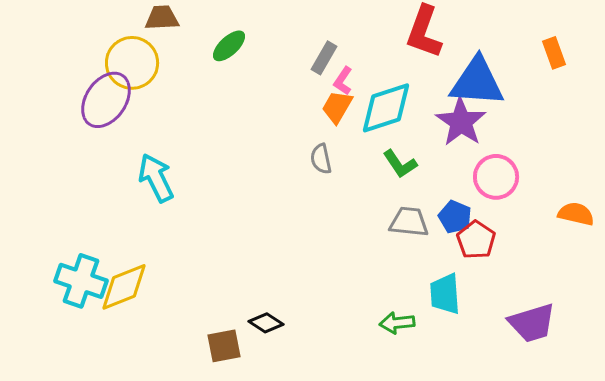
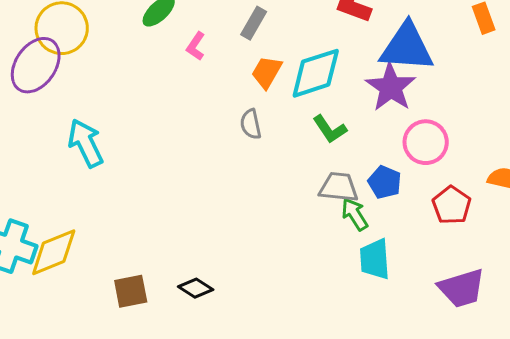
pink L-shape: (343, 81) -> (196, 46), moved
red pentagon: (476, 240) -> (452, 205), moved
green arrow: (397, 323) -> (355, 214), moved, turned 64
brown square: (224, 346) -> (131, 291), moved

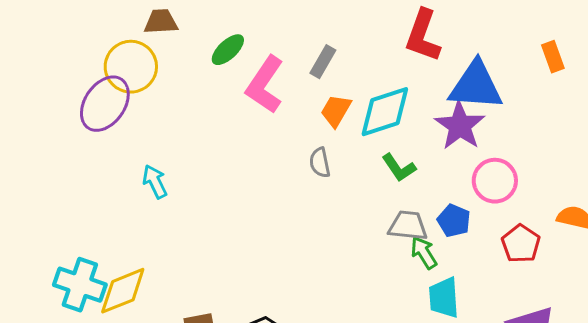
pink L-shape: (196, 46) -> (265, 85), size x2.0
cyan arrow: (86, 143) -> (155, 182), size x0.7

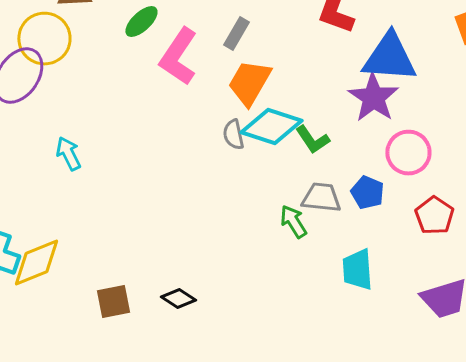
orange trapezoid: (336, 111) -> (249, 83), size x1.4
cyan diamond: (385, 112) -> (271, 127), moved, turned 36
green arrow: (424, 253) -> (293, 222), moved

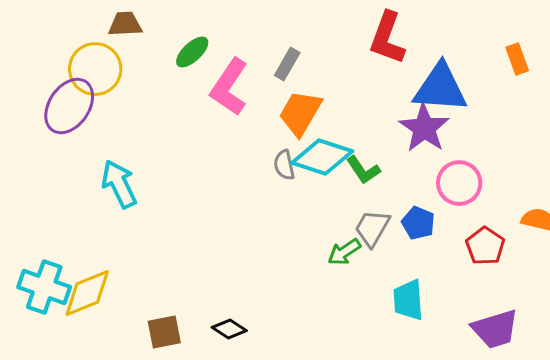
cyan arrow: (68, 154) -> (119, 184), size x1.4
gray trapezoid: (321, 198) -> (372, 228), turned -66
green arrow: (293, 222) -> (344, 252), turned -92

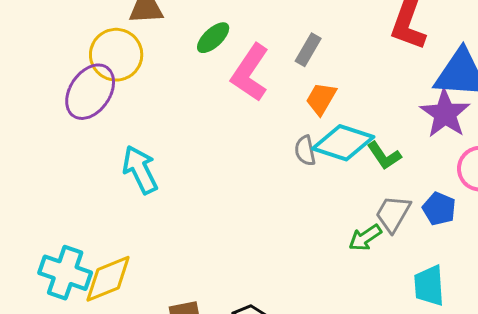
orange trapezoid: (300, 113) -> (321, 99), size x0.7

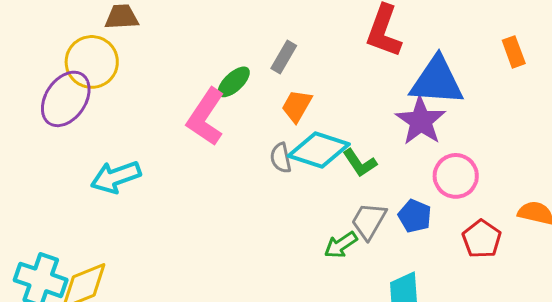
green ellipse: (213, 38) -> (234, 82), moved
pink L-shape: (250, 73) -> (206, 117), moved
cyan arrow: (140, 170) -> (116, 177), turned -84

